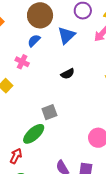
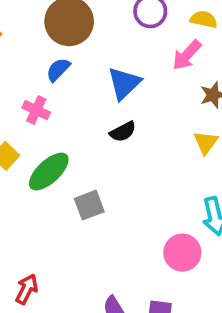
blue triangle: (67, 35) -> (124, 83), moved
green ellipse: (34, 134) -> (49, 172), moved

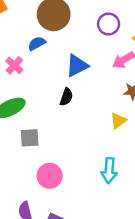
black semicircle: (123, 132) -> (66, 97), turned -60
pink circle: (182, 253) -> (50, 176), moved

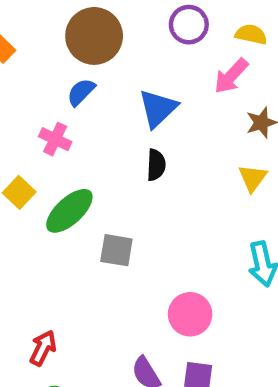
gray square: (30, 138) -> (116, 250), turned 30
pink circle: (50, 176) -> (190, 314), moved

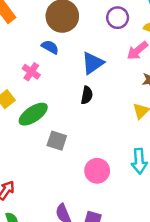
blue semicircle: (81, 92) -> (50, 47), turned 66
pink circle: (190, 314) -> (97, 171), moved

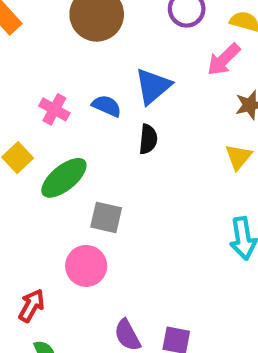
blue semicircle: (50, 47) -> (107, 106), moved
pink circle: (97, 171) -> (86, 266), moved

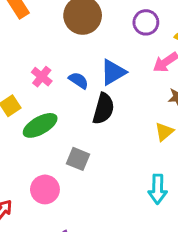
black semicircle: (148, 139) -> (103, 109), size x1.5
gray square: (106, 217) -> (78, 159), moved

